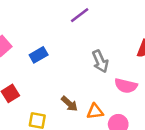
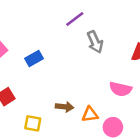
gray arrow: (100, 61) -> (95, 42), moved
brown arrow: (69, 104) -> (65, 107), turned -36

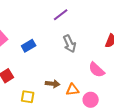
gray arrow: (95, 42) -> (70, 44), moved
pink semicircle: (121, 89) -> (97, 70), turned 30

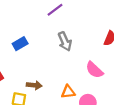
brown arrow: (53, 84) -> (34, 85), moved

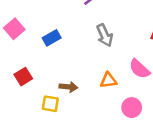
orange triangle: (68, 92) -> (108, 80), moved

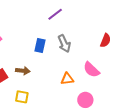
blue rectangle: (52, 38) -> (40, 46), moved, turned -48
brown arrow: (68, 87) -> (23, 71), moved

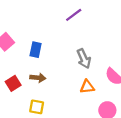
gray arrow: (64, 44) -> (84, 59), moved
blue rectangle: (40, 46) -> (36, 50), moved

